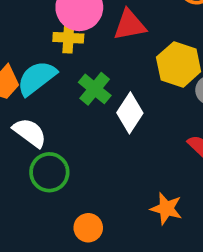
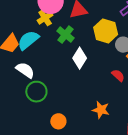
yellow cross: (68, 38) -> (45, 18), turned -35
green cross: (95, 89) -> (65, 35), moved

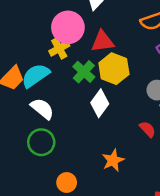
yellow hexagon: (106, 31) -> (114, 69), moved
white semicircle: (25, 70) -> (42, 109), moved
orange star: (101, 110) -> (113, 160), moved, turned 30

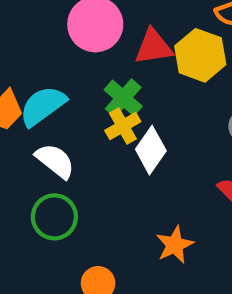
yellow cross: (59, 48) -> (123, 126), moved
yellow hexagon: (114, 69) -> (200, 55), moved

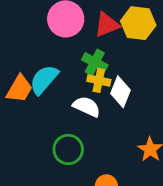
yellow cross: (123, 126) -> (99, 80), turned -35
white semicircle: (55, 161) -> (87, 107), moved

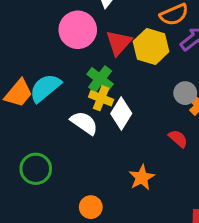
red triangle: (107, 25) -> (119, 43), turned -36
green circle: (68, 149) -> (36, 169), moved

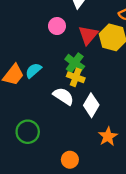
pink circle: (78, 30) -> (57, 26), size x0.6
cyan semicircle: (45, 88) -> (33, 70), size x0.7
white diamond: (121, 114) -> (91, 105), moved

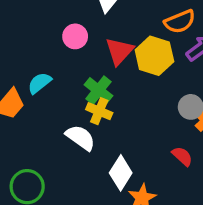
cyan semicircle: (33, 70) -> (40, 83), moved
white diamond: (91, 105) -> (121, 173), moved

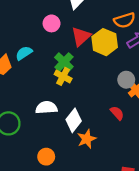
white semicircle: (80, 138) -> (46, 108), moved, turned -45

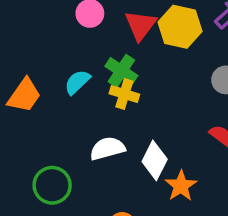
cyan semicircle: (24, 53) -> (77, 82), moved

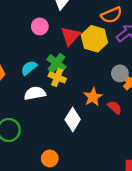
white semicircle: (107, 148) -> (35, 93), moved
orange star: (181, 186) -> (93, 97), moved

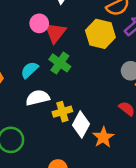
red triangle: (70, 36) -> (55, 33), moved
yellow cross: (57, 77) -> (62, 112), moved, turned -35
orange star: (93, 97) -> (103, 137), moved

